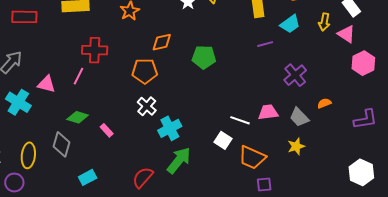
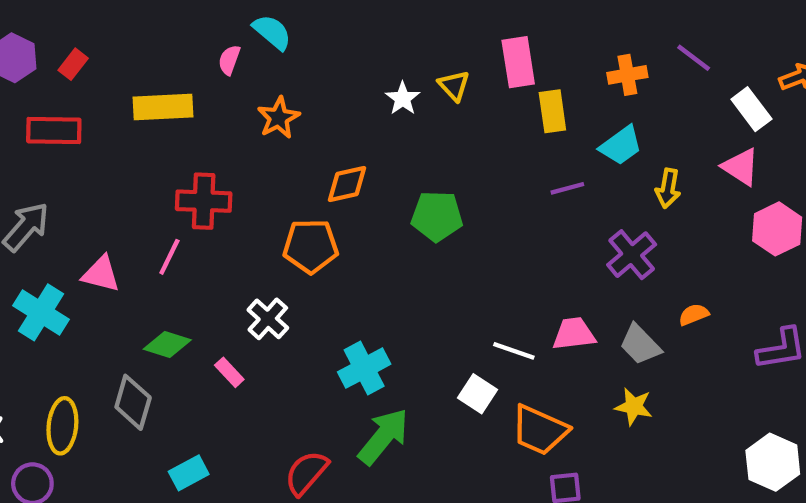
yellow arrow: (324, 22) -> (668, 188), moved
white cross: (147, 106) -> (268, 319), moved
yellow star: (296, 146) -> (634, 407), turned 30

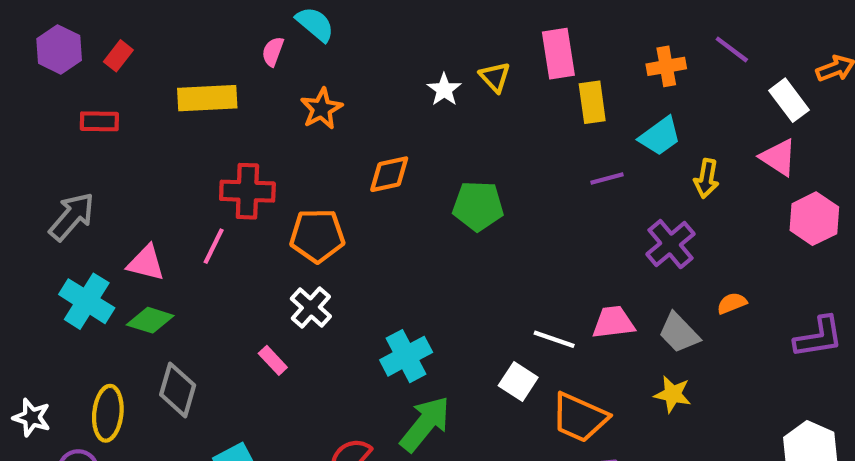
red rectangle: (54, 131) -> (99, 121), size x0.7
orange pentagon: (311, 246) -> (317, 236), moved
green diamond: (167, 345) -> (150, 320), moved

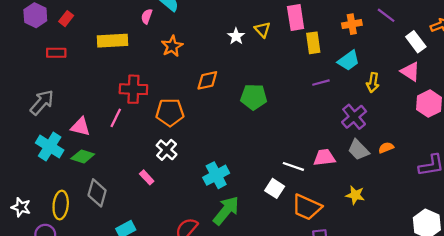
gray trapezoid: (679, 333) -> (358, 150), moved

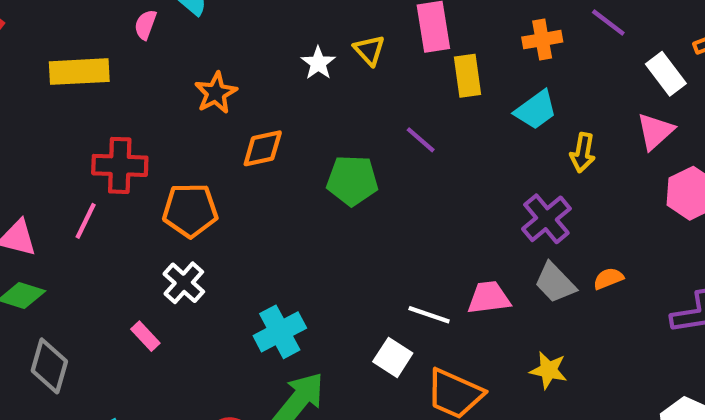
orange star: (172, 46) -> (216, 93), moved
pink triangle: (410, 72) -> (655, 131), turned 45
purple line: (321, 83) -> (421, 140), moved, turned 56

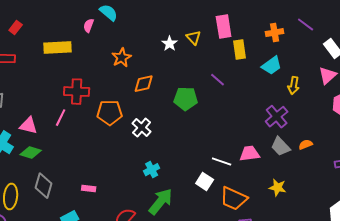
white cross: (184, 283) -> (142, 128), moved
cyan cross: (280, 332) -> (152, 170), size x0.7
pink rectangle: (145, 336) -> (89, 189), moved, turned -40

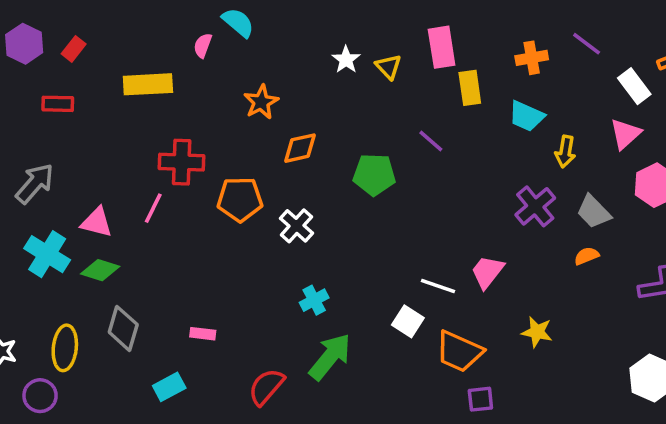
white star: (170, 44) -> (346, 60), moved
cyan trapezoid: (272, 66) -> (526, 116), turned 60
gray trapezoid: (281, 147) -> (594, 212), moved
pink trapezoid: (250, 154) -> (487, 272), turned -45

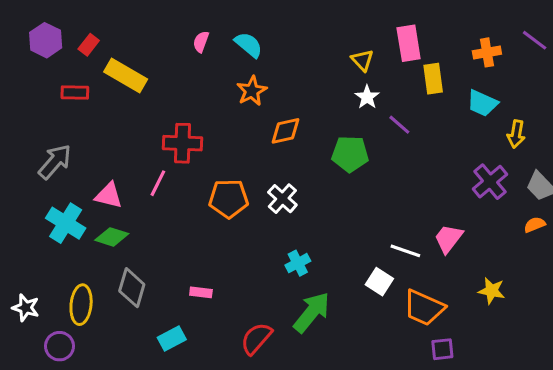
cyan semicircle: (238, 22) -> (249, 45), moved
white star: (346, 60) -> (367, 97), moved
yellow rectangle: (148, 84) -> (126, 76), moved, turned 33
orange pentagon: (240, 199) -> (229, 199), moved

